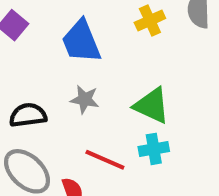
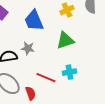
gray star: (85, 99) -> (28, 48), moved
green triangle: (152, 106) -> (65, 40), moved, turned -42

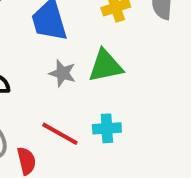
gray star: (28, 48) -> (62, 73), moved

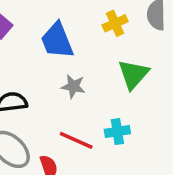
green triangle: (105, 66) -> (133, 74), moved, turned -32

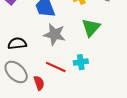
gray star: (73, 86) -> (55, 34), size x1.5

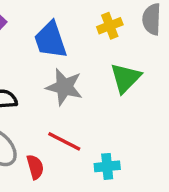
cyan cross: (81, 62) -> (107, 166), moved

